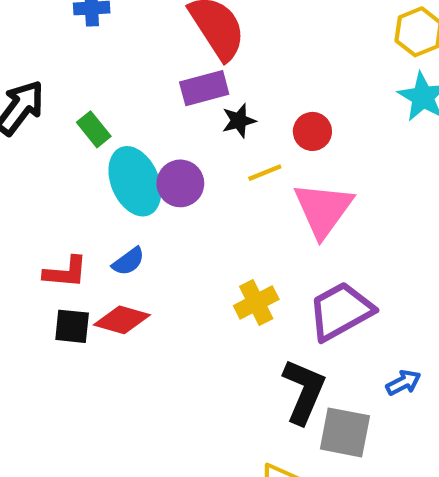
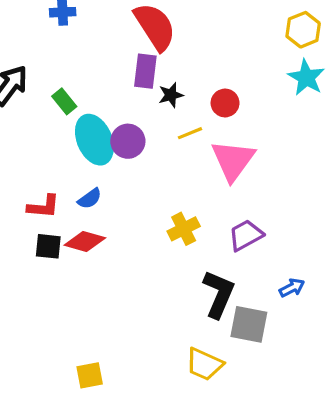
purple rectangle: (204, 88) -> (145, 71), turned -68
purple trapezoid: (341, 311) -> (246, 235), size x0.7

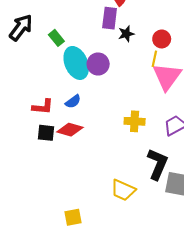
yellow line: (190, 133) -> (154, 59), moved, turned -56
yellow cross: (184, 229) -> (135, 121), turned 30
yellow trapezoid: (204, 364) -> (123, 190), moved

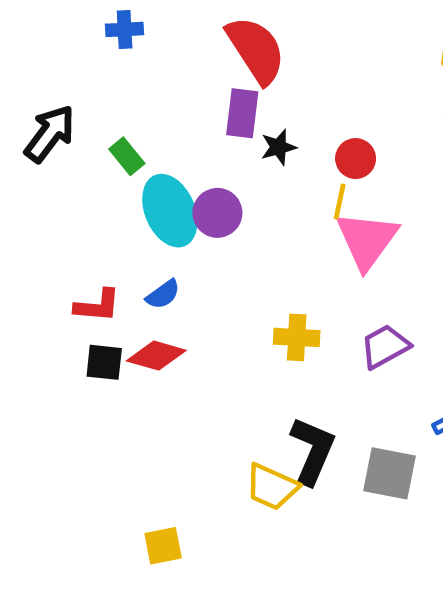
black L-shape: (157, 164) -> (313, 451), moved

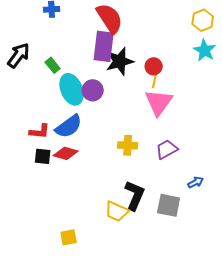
purple rectangle: (242, 113) -> (104, 46), size x1.4
black star: (279, 147) -> (120, 61), size x1.8
yellow line: (340, 202) -> (155, 80), moved
blue semicircle: (163, 294) -> (69, 126), size x1.8

